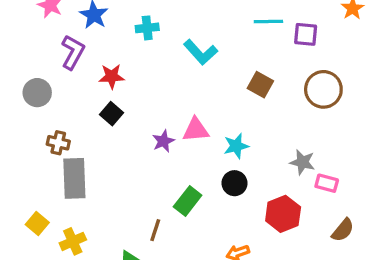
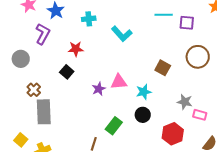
red star: (112, 76) -> (76, 49), moved
brown square: (260, 85) -> (163, 68), moved
brown cross: (58, 143) -> (34, 90), turned 32

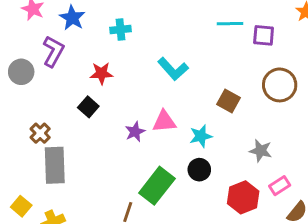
cyan L-shape: (122, 34) -> (173, 69), moved
gray circle: (21, 59) -> (21, 72), moved
pink rectangle: (200, 115) -> (280, 186), moved, turned -48
green rectangle: (114, 126) -> (157, 186), size x1.4

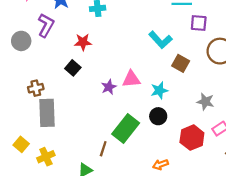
purple square: (264, 35) -> (199, 23), moved
cyan L-shape: (173, 69) -> (160, 40), moved
brown cross: (40, 133) -> (36, 88), turned 32

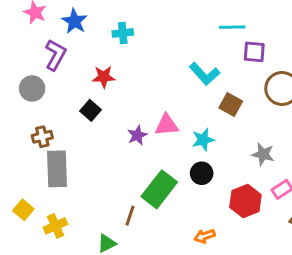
gray circle: (21, 41) -> (32, 88), moved

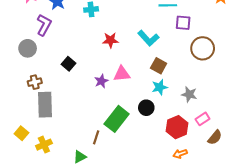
red star: (104, 77) -> (110, 40), moved
brown square: (231, 105) -> (159, 66), moved
cyan star: (203, 140) -> (160, 87), moved
orange arrow: (205, 236) -> (180, 154), moved

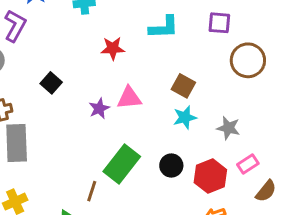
cyan L-shape: (148, 38) -> (164, 27), moved, turned -50
black circle: (146, 108) -> (171, 166), moved

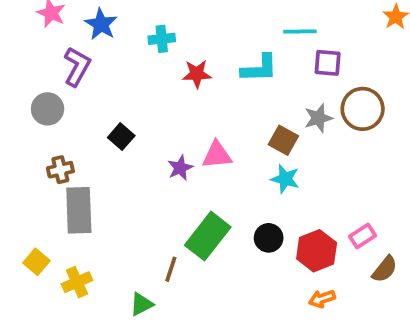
red star: (113, 48) -> (197, 74), moved
cyan star: (185, 117) -> (285, 179), turned 30
gray star: (228, 128) -> (318, 118), moved, turned -30

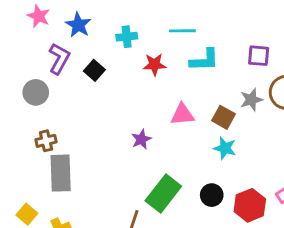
cyan line: (300, 32) -> (182, 31), moved
black square: (121, 137) -> (94, 70), moved
pink triangle: (217, 155) -> (182, 114), moved

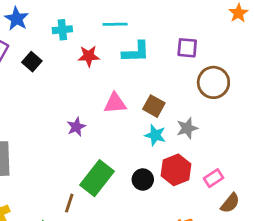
gray star: (251, 100) -> (187, 128), moved
red hexagon: (250, 205) -> (176, 170), moved

